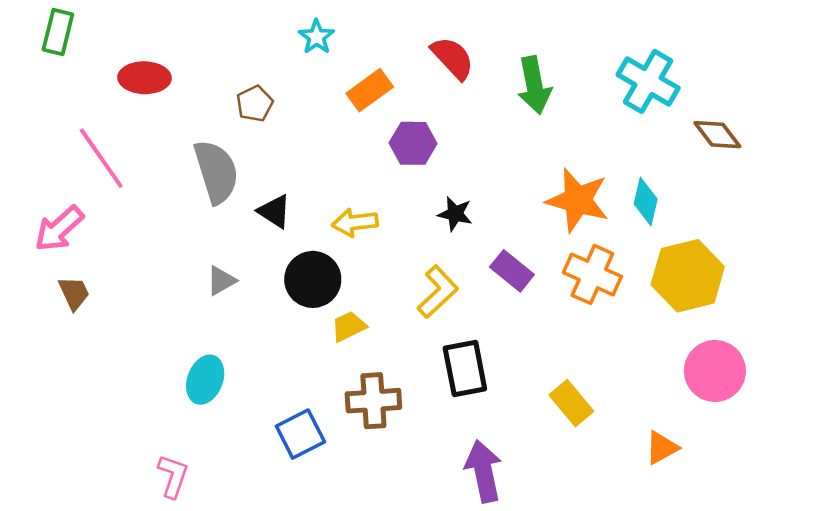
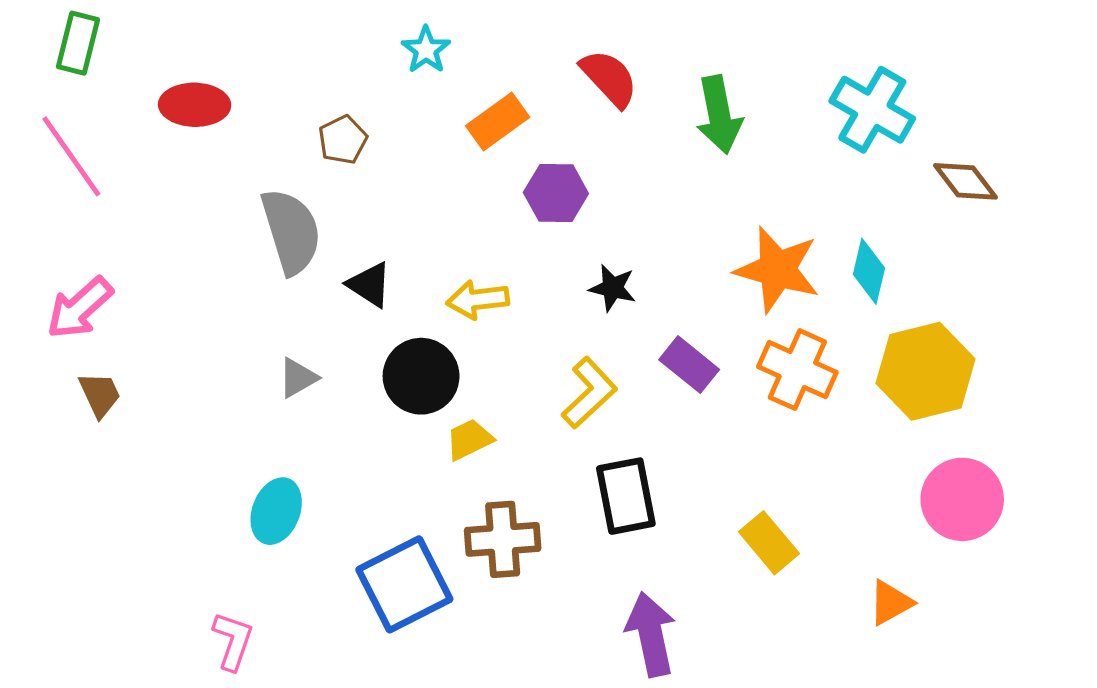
pink line: (101, 158) -> (71, 156), moved
blue square: (300, 434) -> (404, 584), size x1.4

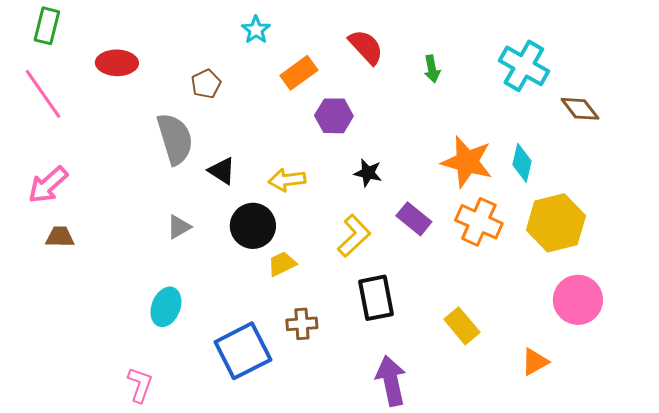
green arrow: (719, 115) -> (432, 69), size x0.6
brown trapezoid: (100, 395) -> (60, 237), turned -64
brown cross: (503, 539) -> (302, 324), size x0.7

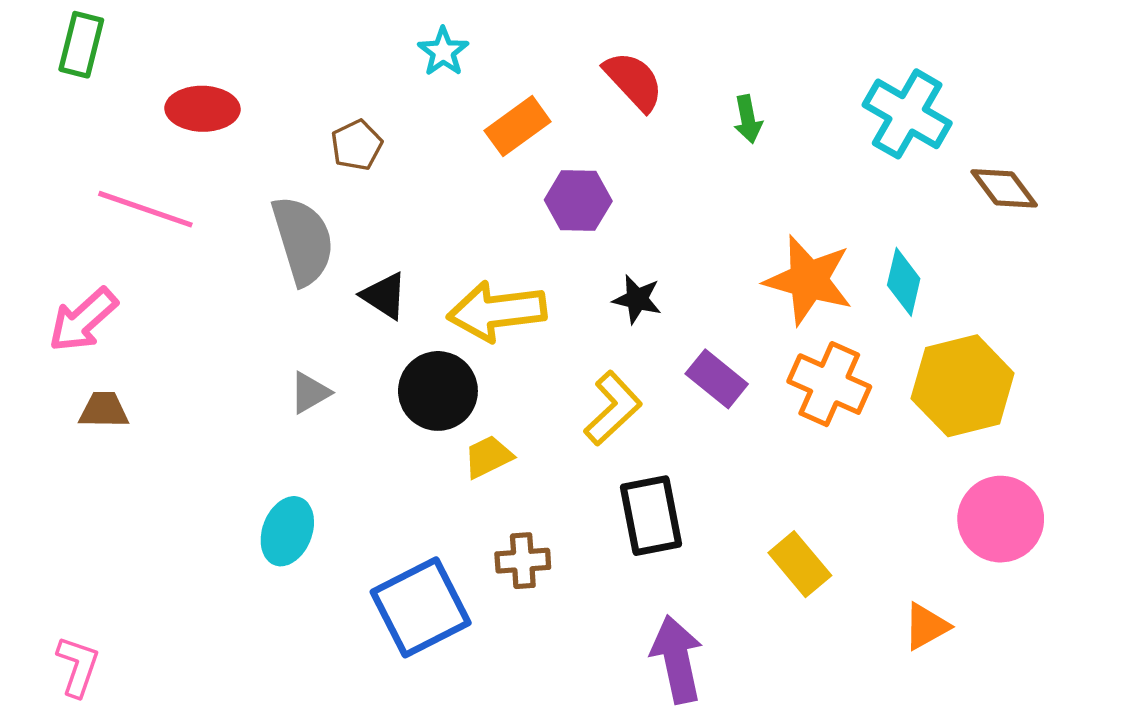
pink line: (43, 94) -> (145, 209), moved, turned -36
yellow arrow: (287, 180) -> (497, 311), size x1.5
pink L-shape: (140, 385) -> (78, 666), moved

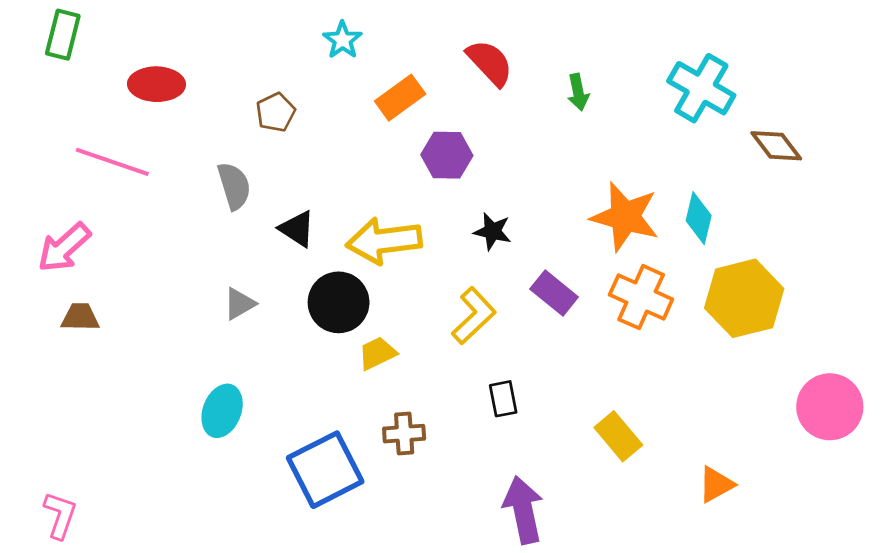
gray semicircle: (303, 240) -> (234, 186), size x0.7
black rectangle: (651, 516) -> (503, 399), size x0.6
pink circle: (1001, 519) -> (830, 407), moved

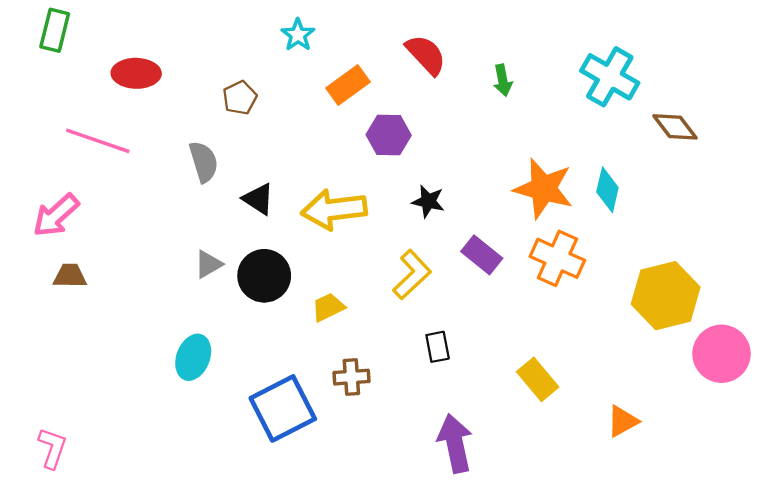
yellow hexagon: (744, 298) -> (666, 296), moved
black circle: (339, 302) -> (264, 276), moved

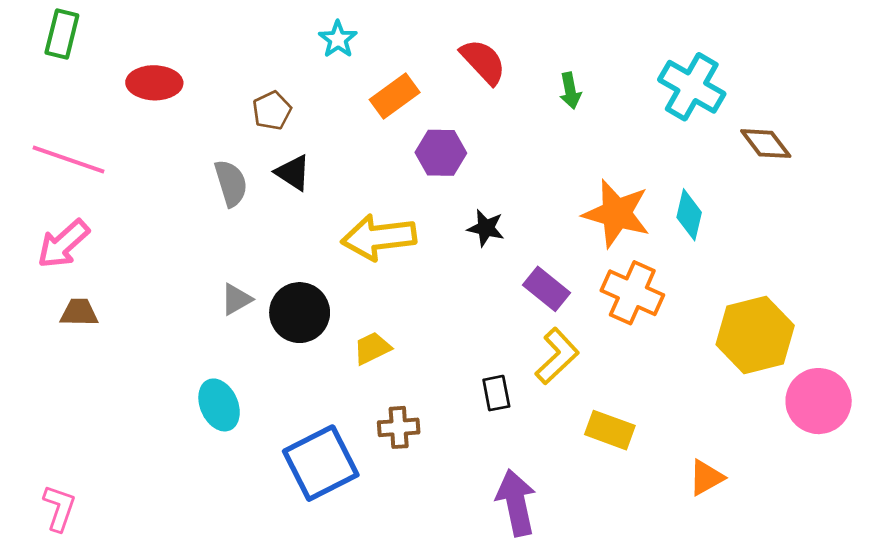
pink line: (98, 141) -> (69, 159), moved
black triangle: (258, 199) -> (293, 173), moved
yellow L-shape: (412, 275) -> (557, 356), moved
cyan ellipse: (193, 357) -> (219, 405), turned -45
yellow rectangle: (538, 379) -> (610, 430), turned -30

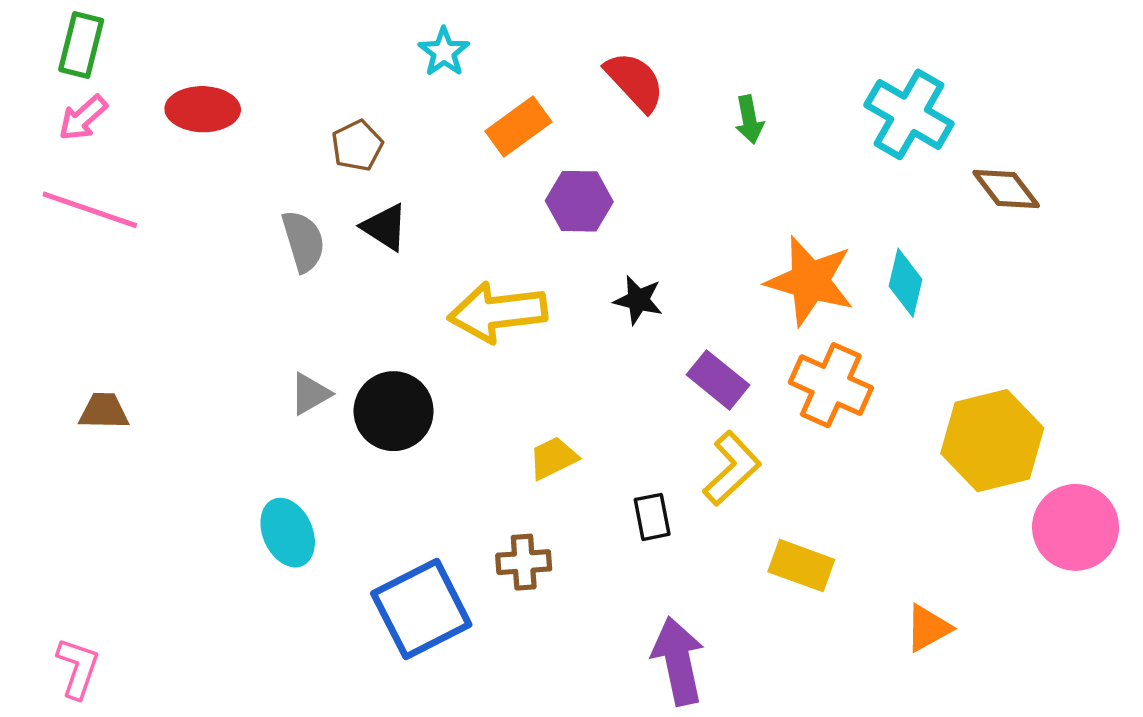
pink arrow: (63, 244) -> (83, 118), moved, size x0.7
yellow trapezoid: (372, 348) -> (553, 458), moved

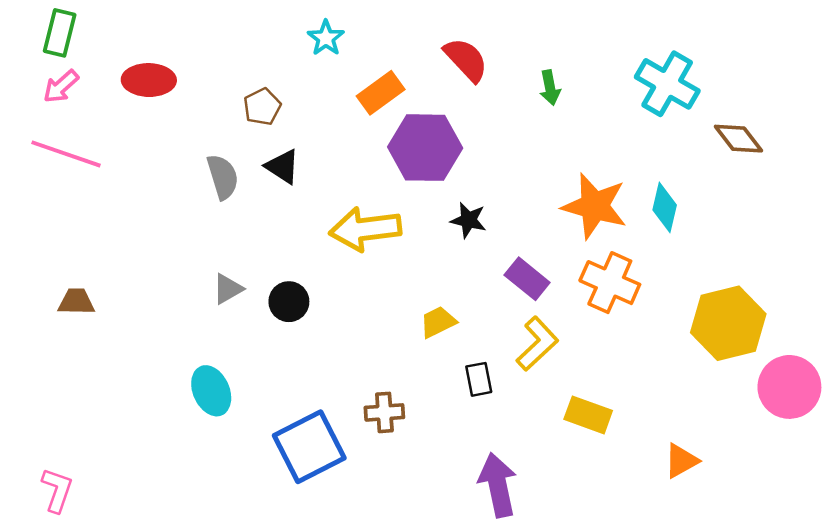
purple hexagon: (579, 201) -> (425, 148), size x1.5
black circle: (394, 411) -> (289, 302), size x0.7
yellow trapezoid: (553, 458) -> (438, 322), moved

